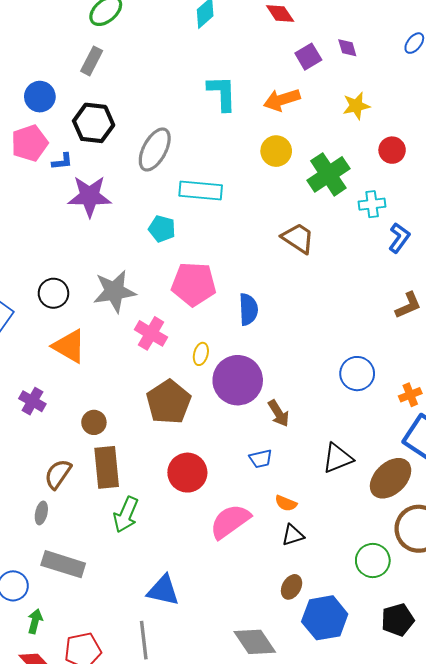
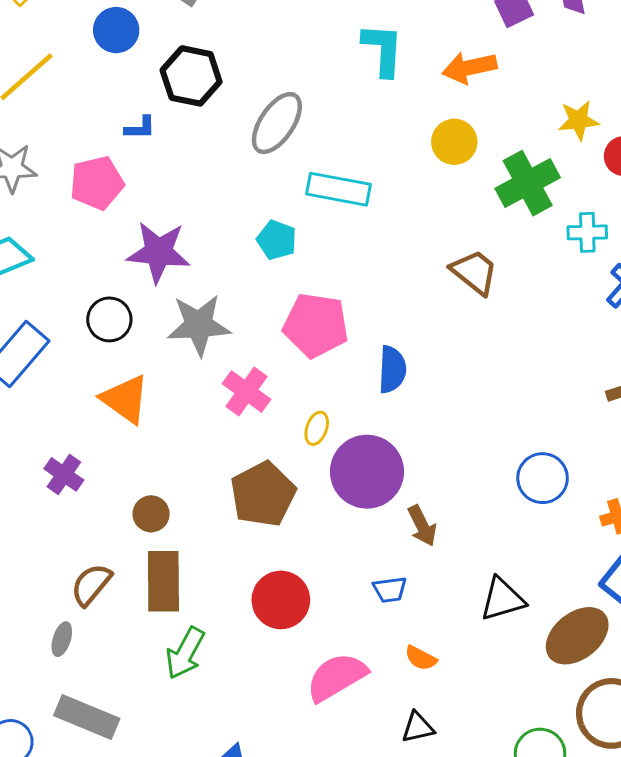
yellow star: (356, 106) -> (578, 120), moved
pink pentagon: (30, 143) -> (97, 183), moved
purple star: (90, 196) -> (158, 252), moved
black triangle: (293, 535) -> (418, 727), moved

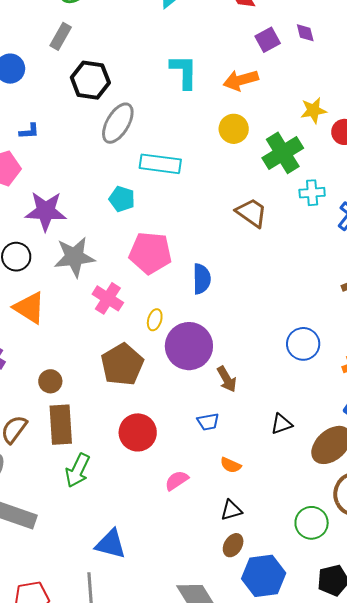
black hexagon: (191, 76) -> (90, 80), moved
cyan cross: (587, 232) -> (312, 193), moved
black triangle: (502, 599) -> (281, 424), size x0.7
pink semicircle: (337, 677) -> (177, 481), size x0.6

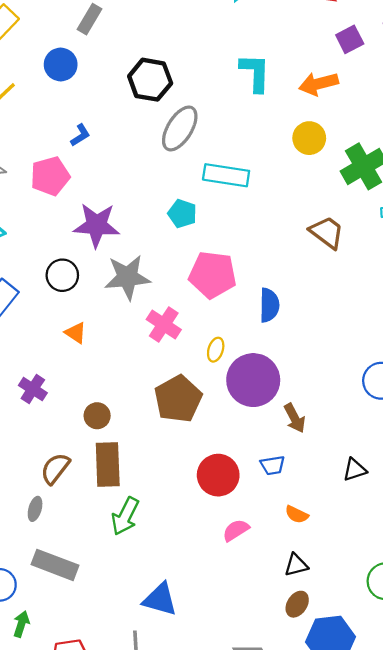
gray rectangle: (61, 36) -> (90, 19), moved
blue L-shape: (29, 131) -> (80, 135), turned -30
orange triangle: (29, 308) -> (76, 333), size x0.6
red circle: (138, 432) -> (218, 475), moved

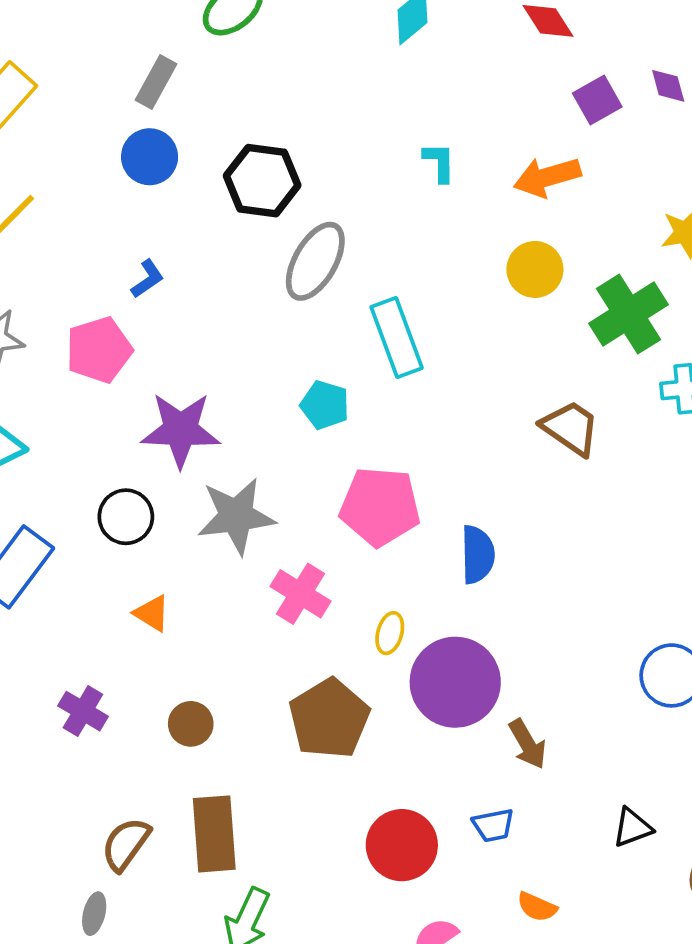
blue circle: (61, 64) -> (150, 157), moved
cyan L-shape: (255, 73) -> (439, 162), size x0.6
cyan rectangle: (226, 175) -> (397, 337), turned 63
brown circle: (97, 416) -> (191, 724), moved

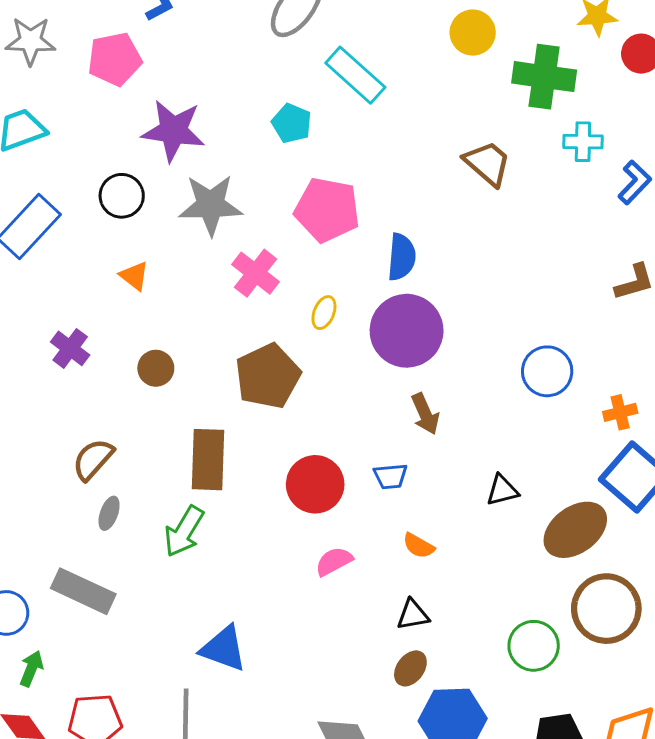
green cross: (629, 314) -> (544, 77), turned 34
cyan rectangle: (397, 337) -> (355, 75), turned -34
purple circle: (455, 682) -> (407, 331), moved
brown rectangle: (214, 834) -> (208, 460), moved
gray ellipse: (94, 914) -> (109, 513), moved

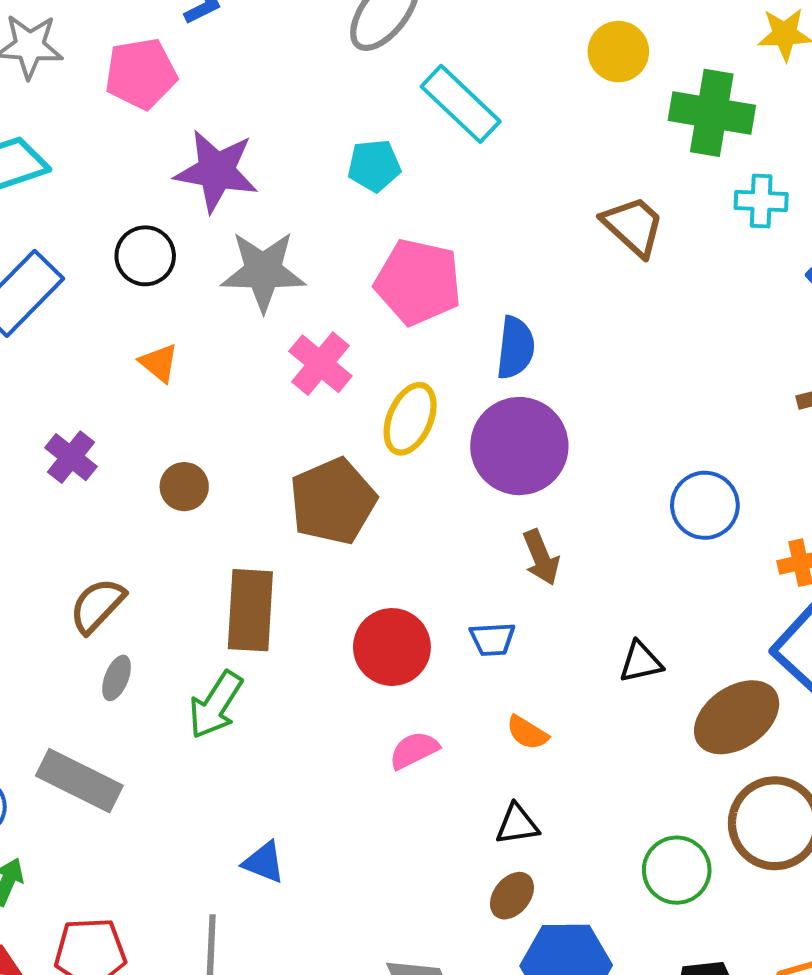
cyan pentagon: (292, 123) -> (374, 166), turned -30
yellow ellipse: (324, 313) -> (410, 419), size x1.6
blue triangle: (224, 649) -> (264, 862), size x0.7

